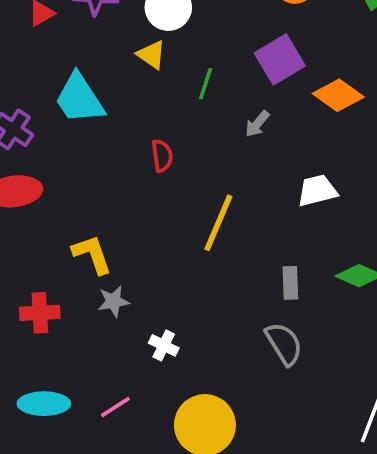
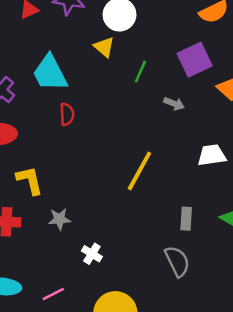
gray arrow: (257, 124) -> (174, 104), turned -114
red semicircle: (162, 156) -> (67, 114), moved
yellow L-shape: (92, 254) -> (30, 180), moved

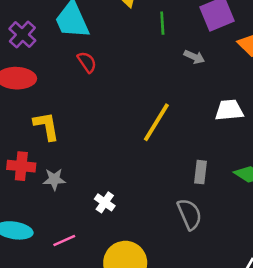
green line: (140, 71) -> (162, 23), turned -30
red semicircle: (67, 114) -> (87, 62), turned -35
gray star: (59, 219) -> (54, 179), moved

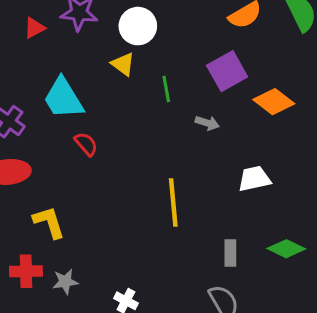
yellow line: (156, 122) -> (173, 202), turned -30

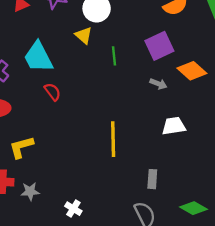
gray arrow: (207, 123) -> (158, 84), moved
yellow L-shape: (49, 222) -> (21, 147), turned -92
green diamond: (286, 249) -> (194, 208), moved

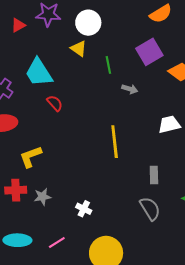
gray arrow: (158, 84) -> (130, 89), moved

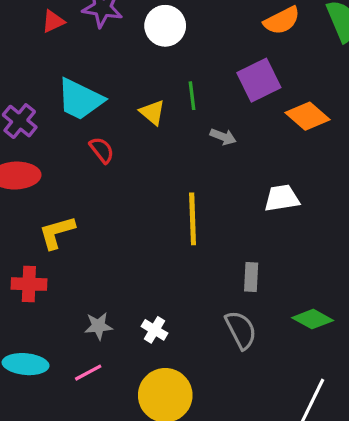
yellow triangle: (79, 49) -> (152, 112), moved
cyan trapezoid: (39, 72) -> (80, 99), turned -36
gray star: (42, 197) -> (98, 326), moved
white cross: (84, 209) -> (154, 330), moved

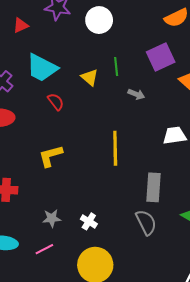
red triangle: (53, 21) -> (21, 25), moved
yellow L-shape: (57, 232) -> (51, 156), moved
gray rectangle: (251, 277) -> (153, 187), size x1.5

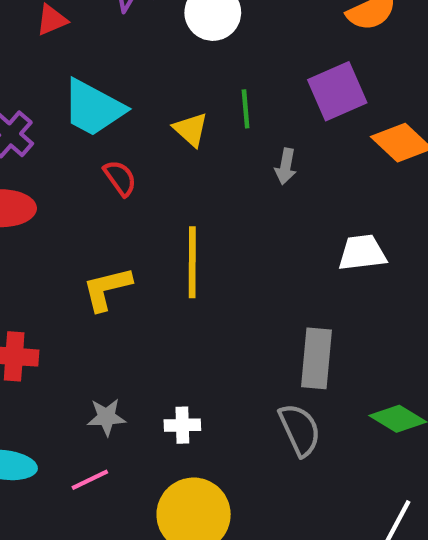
gray arrow: (136, 94) -> (286, 166), turned 77
yellow line: (115, 148) -> (192, 262), moved
white cross: (89, 221) -> (182, 425), turned -35

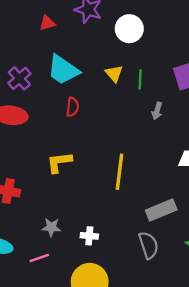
yellow triangle: (191, 130) -> (114, 74), moved
red semicircle: (120, 178) -> (72, 107), turned 36
yellow line: (192, 262) -> (119, 172), moved
gray rectangle: (316, 358) -> (161, 210), turned 56

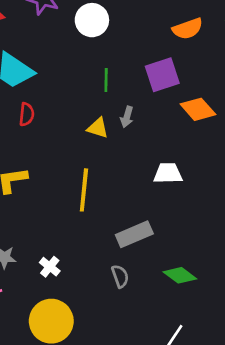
yellow triangle: (114, 74) -> (98, 128), moved, turned -30
white cross: (89, 236) -> (50, 267), turned 35
gray semicircle: (148, 245) -> (120, 276), size x0.7

